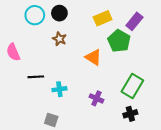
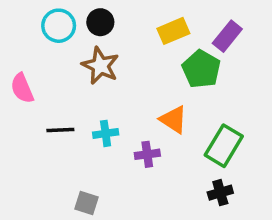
brown star: (59, 39) -> (100, 66), size x1.5
orange triangle: (93, 57) -> (173, 120), moved
cyan cross: (59, 89) -> (106, 133), moved
purple cross: (96, 98) -> (147, 154), moved, turned -32

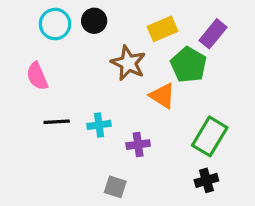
brown star: (100, 66) -> (128, 63), moved
pink semicircle: (22, 88) -> (37, 76), moved
orange triangle: (173, 120) -> (163, 96), moved
gray square: (86, 203) -> (115, 187), moved

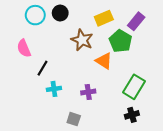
black line: (57, 122) -> (43, 68), moved, turned -56
cyan cross: (99, 125) -> (54, 89), moved

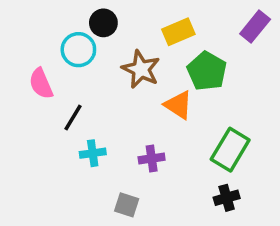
cyan circle: (35, 15) -> (78, 50), moved
purple rectangle: (136, 21) -> (255, 26), moved

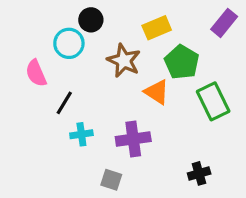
green rectangle: (230, 150) -> (213, 101), moved, turned -57
purple cross: (152, 159) -> (133, 139), size x1.5

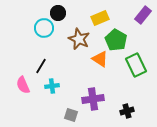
pink semicircle: (36, 73) -> (23, 85), moved
purple cross: (133, 139) -> (93, 99), moved

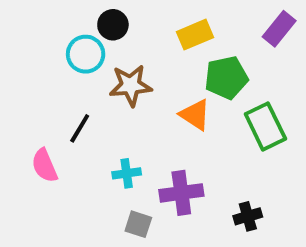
brown star: (79, 39) -> (131, 85), moved, turned -30
green pentagon: (116, 40) -> (226, 78), turned 30
cyan cross: (52, 86) -> (127, 173), moved

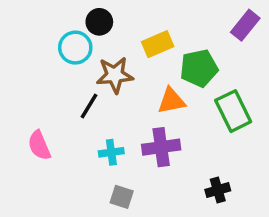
yellow rectangle: (195, 35) -> (158, 44), moved
orange triangle: (195, 115) -> (171, 101), turned -44
black line: (80, 128) -> (89, 106), moved
purple cross: (181, 193) -> (161, 147), moved

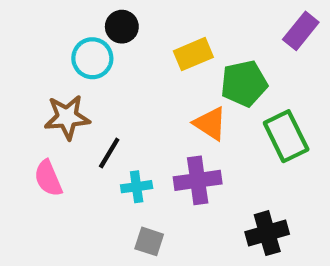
brown star: (115, 75) -> (67, 117), moved
orange triangle: (171, 101) -> (210, 124), turned 44
black line: (89, 106) -> (109, 153), moved
black cross: (218, 190) -> (267, 233), size x1.4

